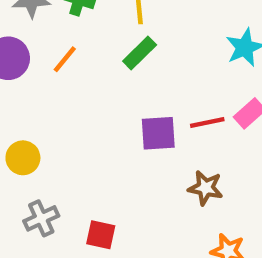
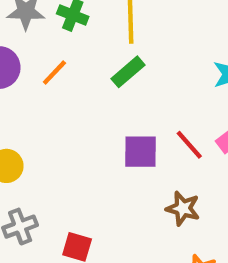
red line: (207, 123) -> (189, 145), turned 56

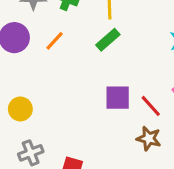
red line: (189, 145) -> (151, 106), moved

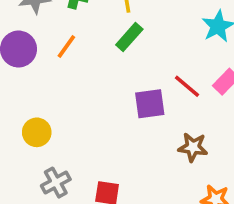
red line: (151, 106) -> (187, 86), moved

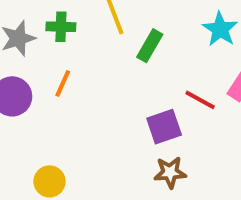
green rectangle: (129, 37) -> (150, 46), moved
brown star: (193, 147) -> (170, 172), moved

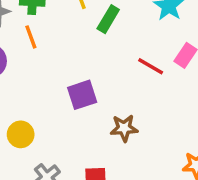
orange line: (63, 83) -> (31, 37), moved, turned -45
purple square: (164, 127) -> (82, 95), moved

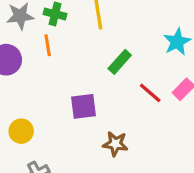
green rectangle: (108, 19) -> (120, 62), moved

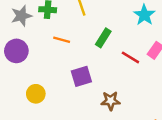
orange line: (48, 45) -> (62, 40), moved, turned -56
yellow circle: (21, 131) -> (36, 94), moved

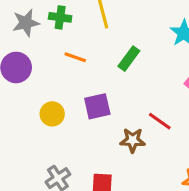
red line: (130, 57) -> (160, 121), moved
yellow circle: (36, 94) -> (52, 114), moved

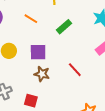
brown star: (133, 140) -> (42, 74), moved

